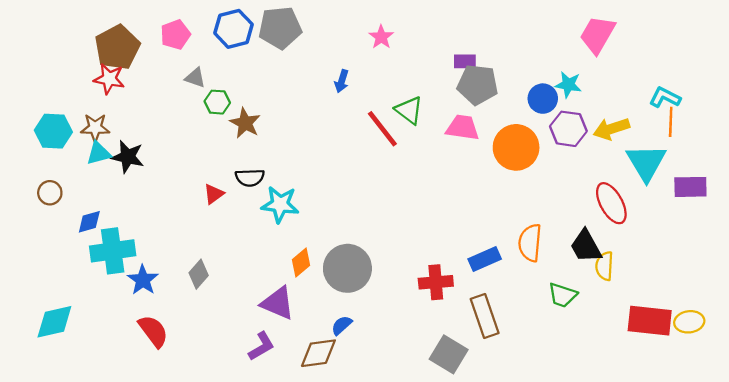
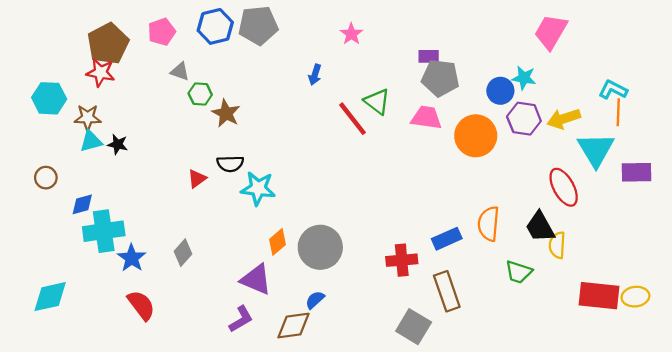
cyan hexagon: (53, 131) -> (49, 98), moved
black star: (128, 157) -> (118, 144), size x0.7

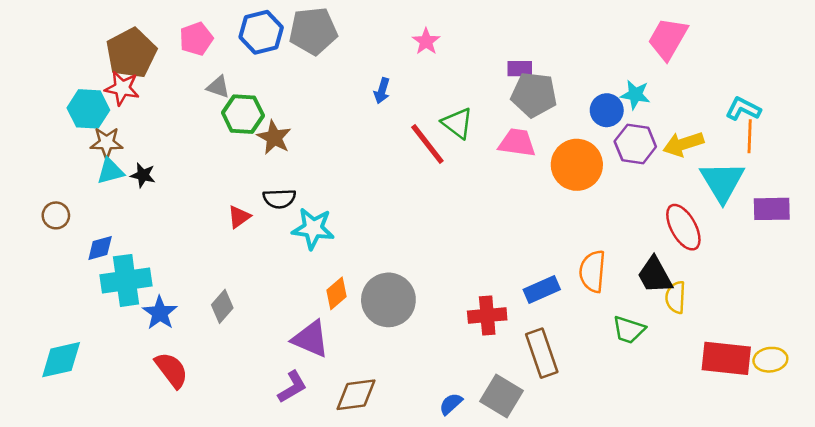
green hexagon: (200, 94) -> (243, 114), size x1.4
cyan hexagon: (49, 98) -> (88, 109), moved
blue semicircle: (315, 300) -> (451, 404), moved

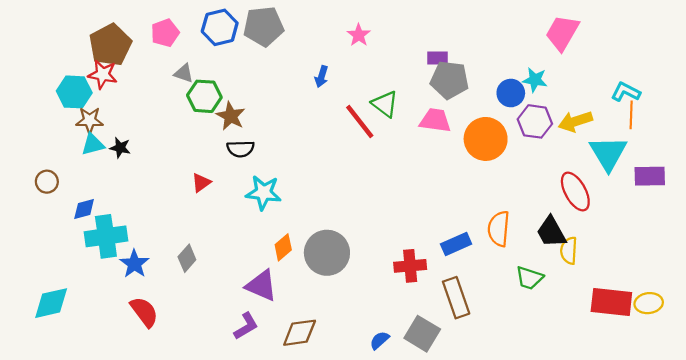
black semicircle: (279, 199) -> (241, 149), moved

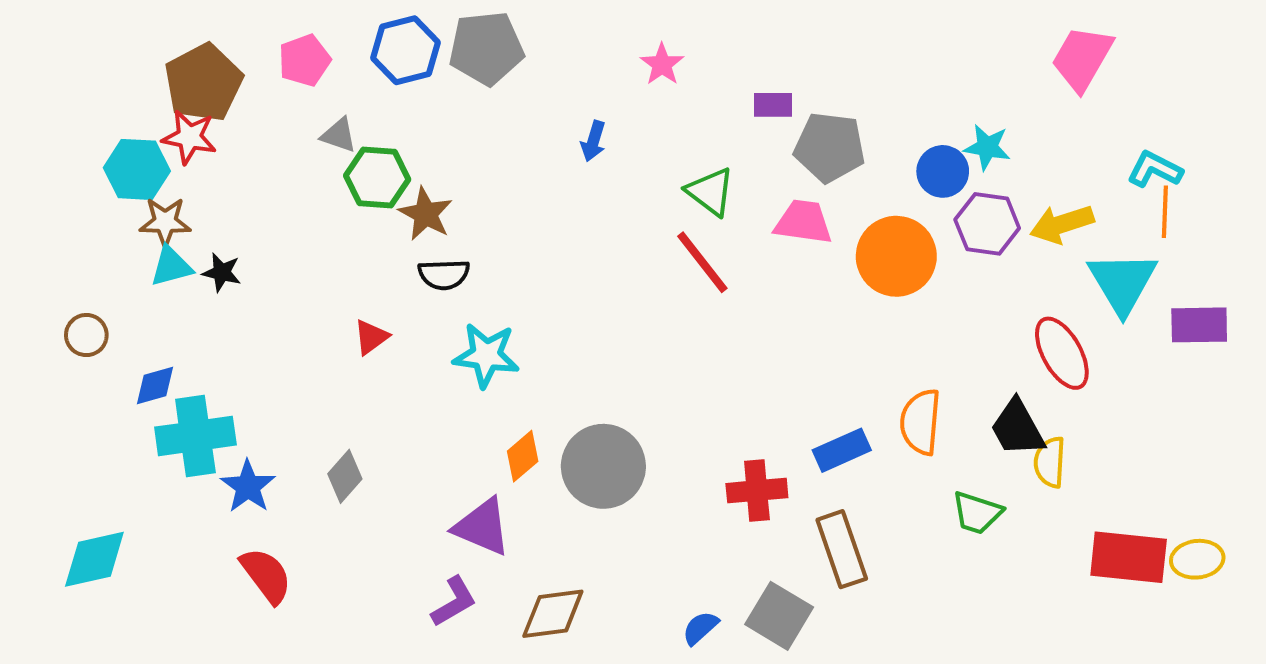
pink trapezoid: (562, 33) -> (1082, 58), moved
purple rectangle: (437, 58) -> (773, 105), moved
red line: (360, 121) -> (702, 262), moved

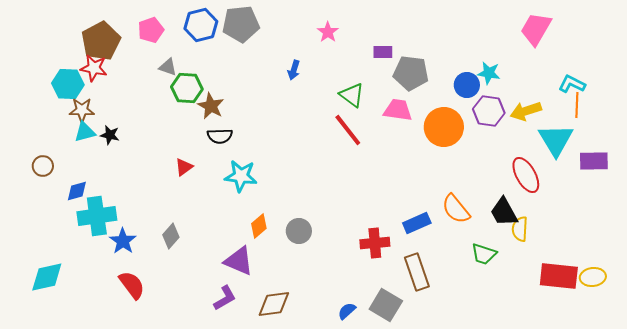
orange semicircle: (920, 422) -> (456, 209), turned -44
gray circle: (603, 466) -> (299, 231), size x0.6

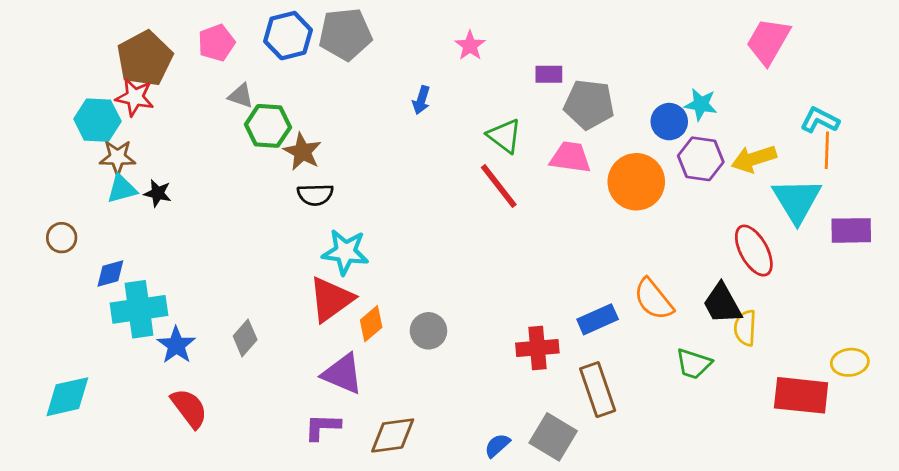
red triangle: (184, 167) -> (331, 299), moved, size x1.8
yellow ellipse: (593, 277) -> (850, 362), moved
purple L-shape: (225, 298) -> (322, 427), turned -148

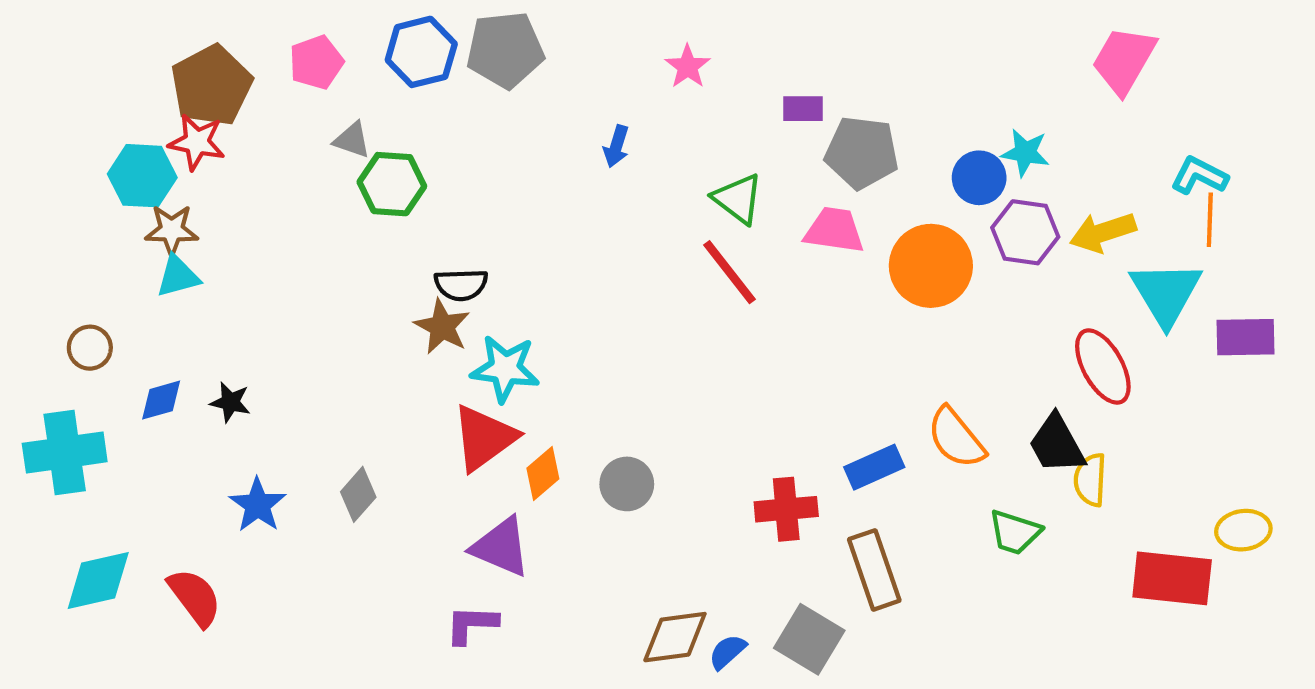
brown star: (302, 152) -> (442, 327), moved
black star: (158, 193) -> (230, 402), moved
cyan cross: (139, 309) -> (65, 453), moved
red semicircle: (189, 408) -> (195, 597), moved
brown diamond: (393, 435) -> (675, 637), moved

